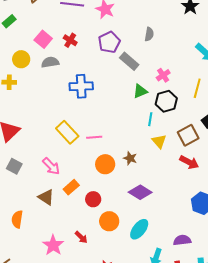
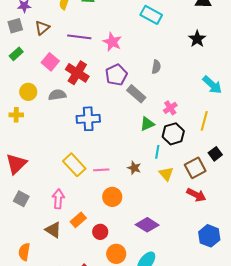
pink square: (43, 39) -> (50, 62), moved
red cross: (70, 40) -> (77, 73), size x1.6
brown star: (130, 158) -> (134, 168), moved
pink arrow: (51, 166) -> (58, 199), turned -132

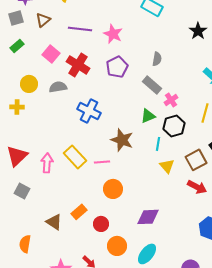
gray rectangle: (136, 94) -> (152, 85), moved
blue cross: (88, 119) -> (89, 111), turned 30
brown star: (134, 168) -> (122, 140), moved, size x1.6
pink arrow: (58, 199) -> (47, 163), moved
purple diamond: (147, 225) -> (148, 217), turned -35

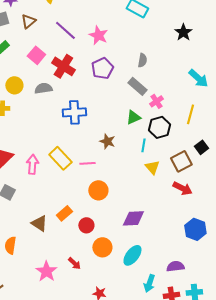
purple line: (80, 29) -> (65, 30), turned 35
blue cross: (89, 111) -> (74, 112), turned -30
brown star: (122, 140) -> (107, 141), size x0.7

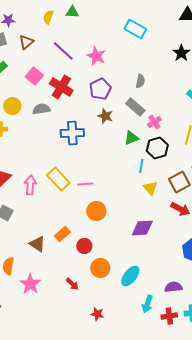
brown star: (107, 141) -> (105, 116), moved
purple diamond: (133, 218) -> (142, 228), moved
pink star: (46, 271) -> (30, 284), moved

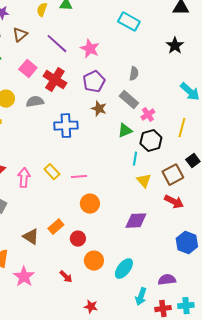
yellow rectangle: (58, 179) -> (52, 172), size x0.7

